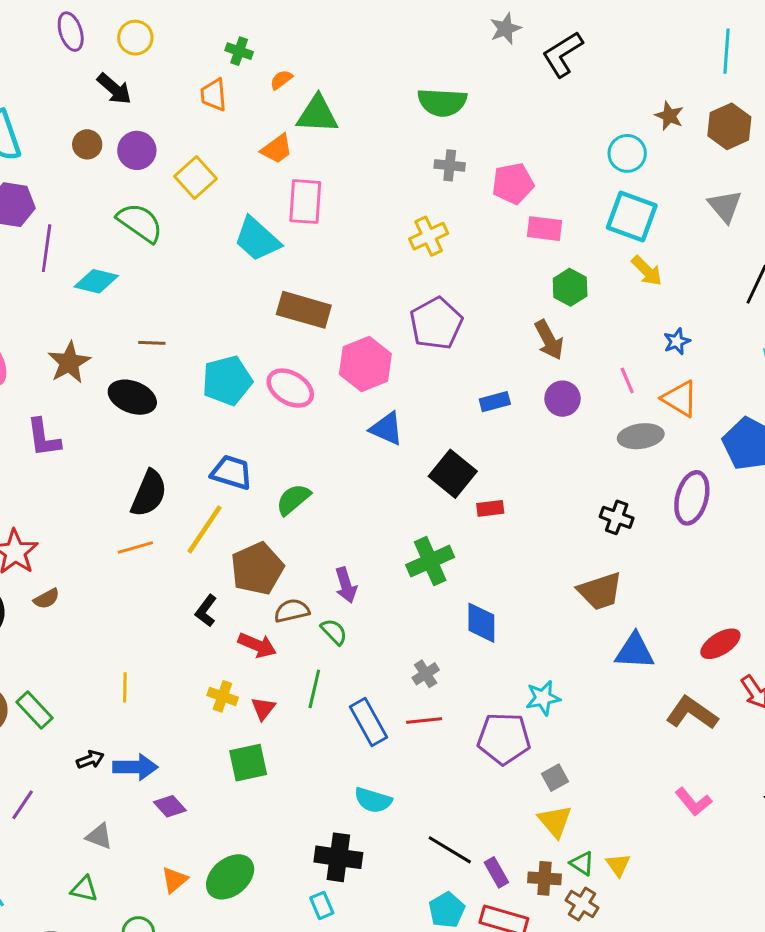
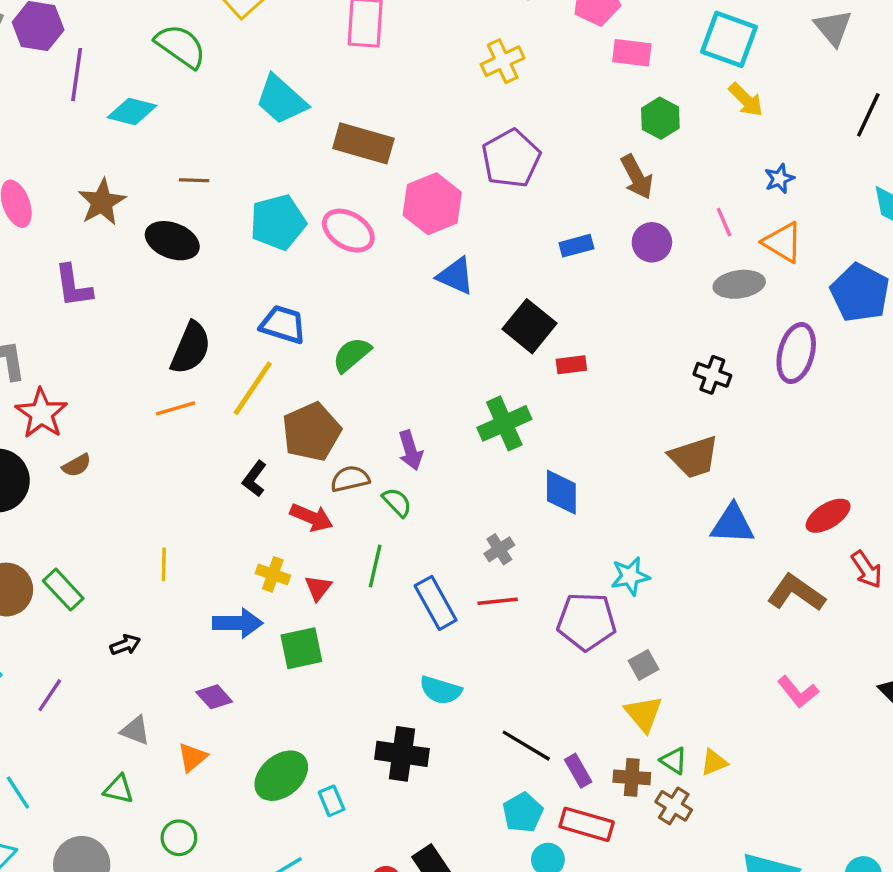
cyan trapezoid: (257, 239) -> (281, 100), moved
blue arrow: (135, 767) -> (238, 623), moved
yellow triangle: (618, 865) -> (714, 762), turned 44
orange triangle: (174, 880) -> (192, 757), moved
cyan rectangle: (322, 905) -> (332, 801), moved

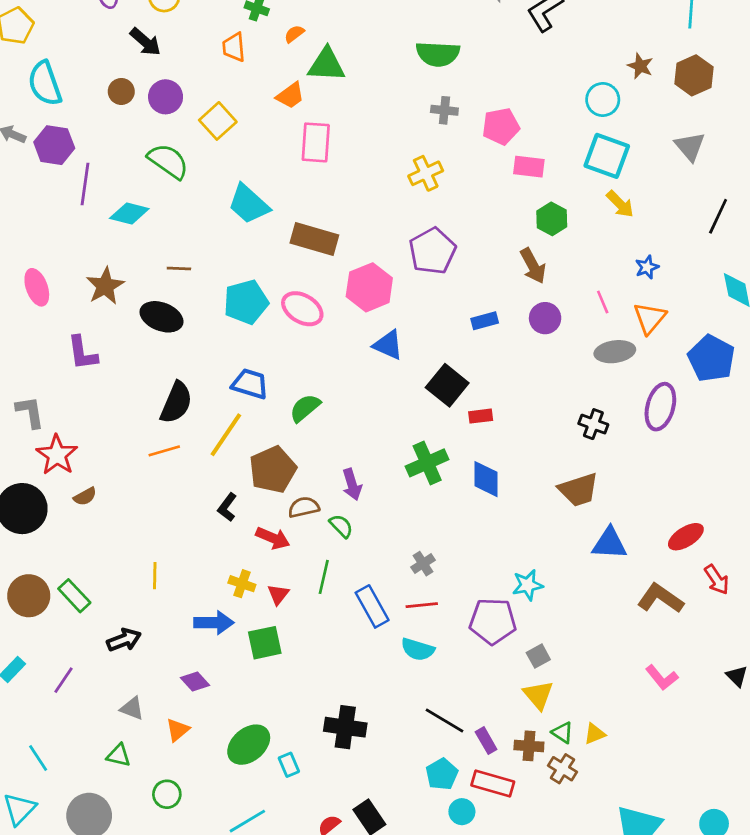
orange triangle: (783, 242) -> (650, 318), turned 39
blue diamond: (561, 492) -> (486, 479), moved
black arrow: (125, 645) -> (124, 640), size x1.4
cyan semicircle: (441, 690) -> (418, 649), moved

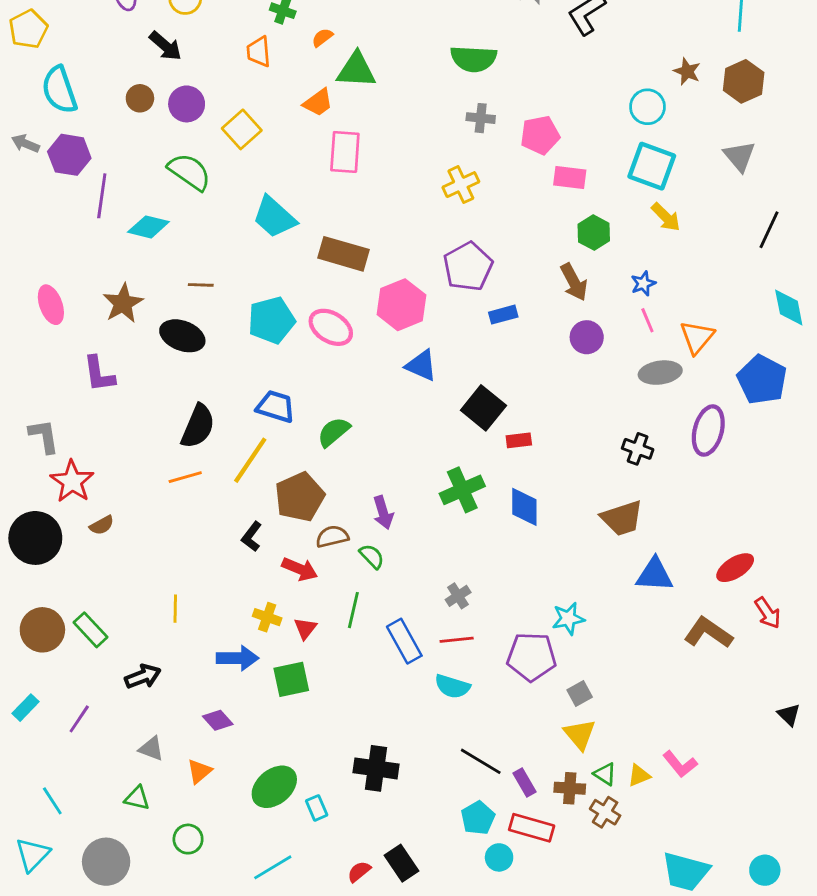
blue star: (647, 267) -> (643, 283), moved
blue rectangle: (485, 321) -> (503, 315), moved
pink L-shape: (662, 678) -> (680, 764), moved

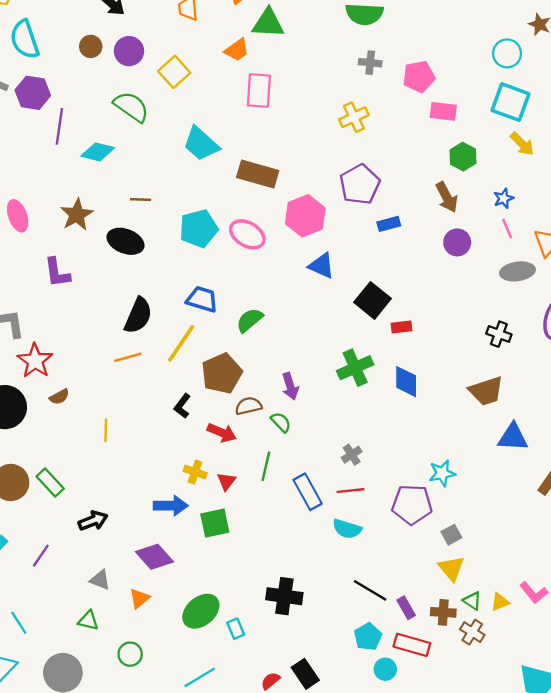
yellow line: (175, 609) -> (106, 430), moved
purple diamond: (218, 720) -> (154, 557), size x1.5

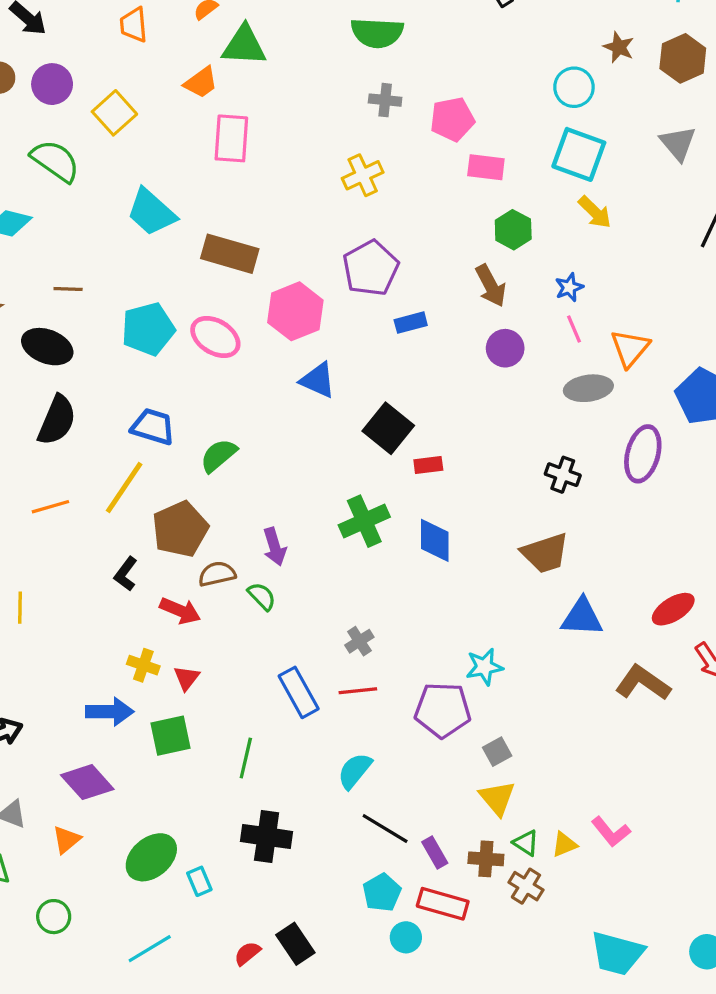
black semicircle: (138, 315) -> (57, 420), moved
green line: (266, 466) -> (246, 758), moved
cyan semicircle: (347, 529) -> (355, 771), moved, turned 112

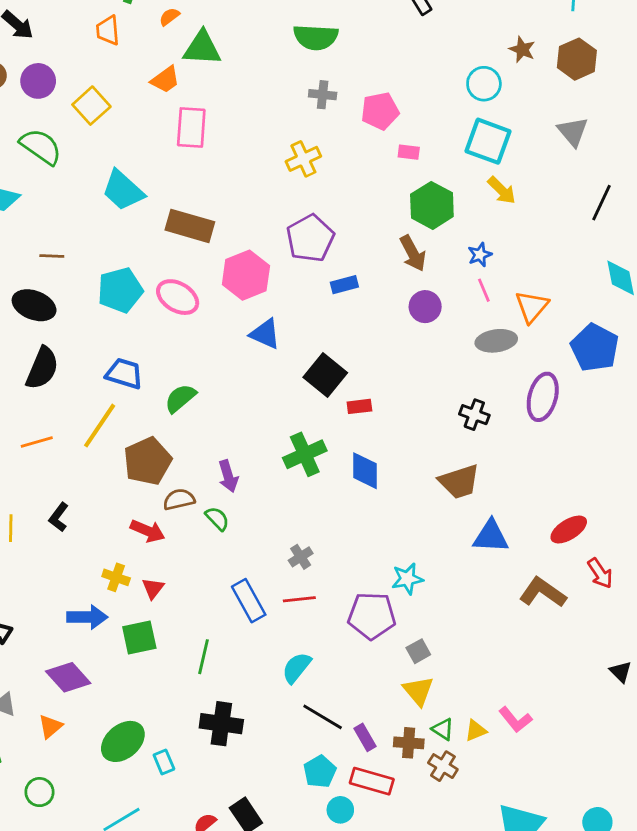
pink rectangle: (486, 167) -> (409, 152), size x0.7
green hexagon: (513, 230) -> (432, 205), size x1.4
black L-shape: (126, 574) -> (59, 517), moved

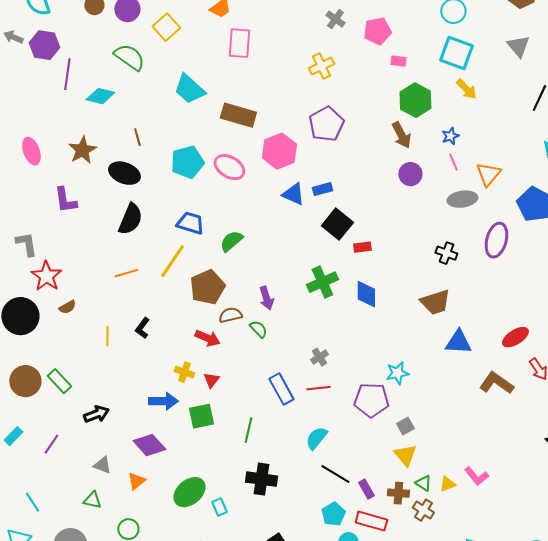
gray cross: (323, 95) -> (335, 19), turned 30
brown line: (52, 256) -> (137, 137), turned 72
blue rectangle: (344, 285) -> (322, 189), moved

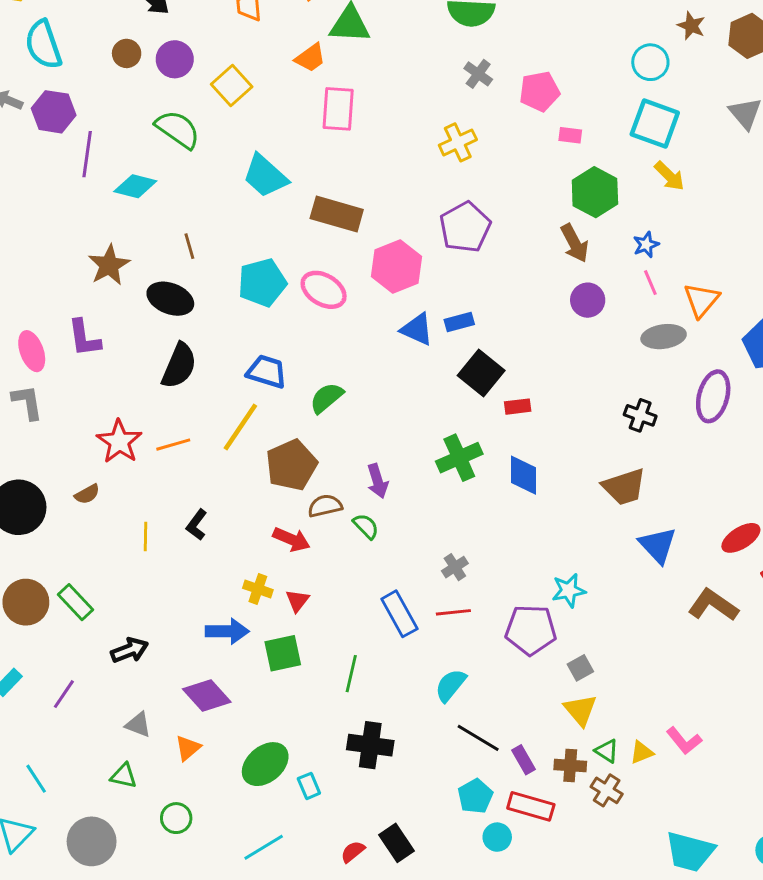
pink ellipse: (31, 151) -> (32, 351), moved
red star: (46, 276) -> (119, 442), moved
blue triangle: (458, 342) -> (658, 545), turned 44

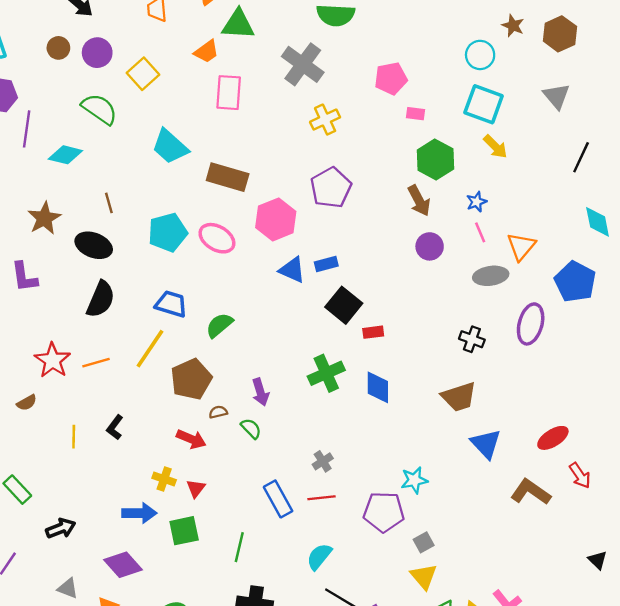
gray cross: (478, 74) -> (303, 64), moved, size x1.8
brown semicircle: (325, 506) -> (218, 412), size x0.7

